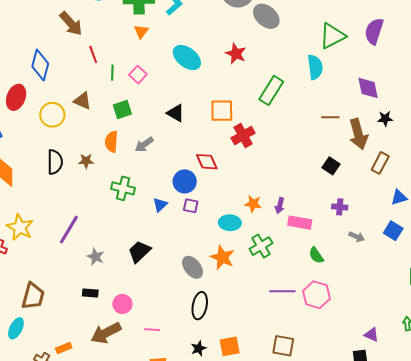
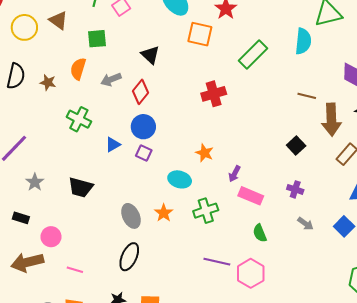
orange square: (222, 111) -> (200, 34), moved
red diamond: (207, 162) -> (140, 92), moved, turned 50
orange star: (253, 204) -> (204, 153), moved
black trapezoid: (139, 252) -> (81, 187), turned -135
orange star: (222, 257) -> (164, 213), size x0.7

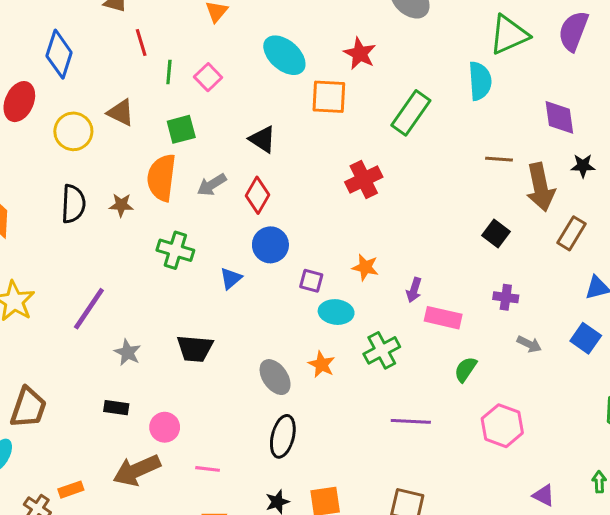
orange semicircle: (78, 69) -> (162, 178), size x1.4
purple square: (144, 153) -> (311, 281), moved
green semicircle: (260, 233) -> (466, 369), turned 66
pink hexagon: (251, 273) -> (502, 426), moved

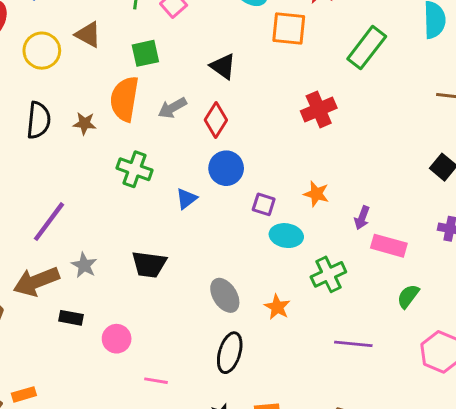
orange star: (322, 364) -> (277, 307), moved
brown arrow: (137, 470) -> (36, 281), moved

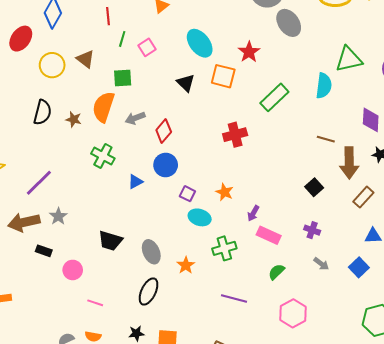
black triangle: (223, 66) -> (186, 83), moved
black trapezoid: (149, 264) -> (110, 241), moved

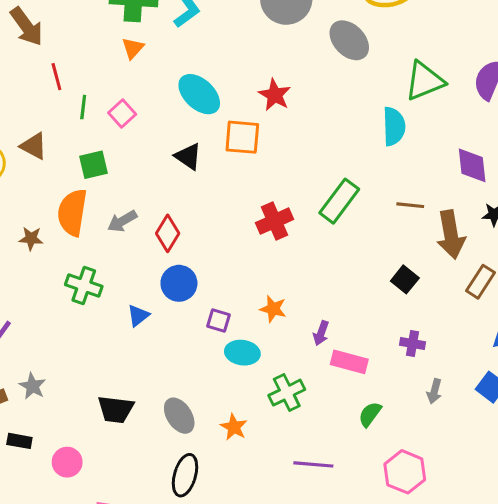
gray ellipse: (289, 23) -> (349, 40), moved
green rectangle: (274, 97) -> (339, 201), moved
gray arrow: (321, 264) -> (434, 391), turned 77

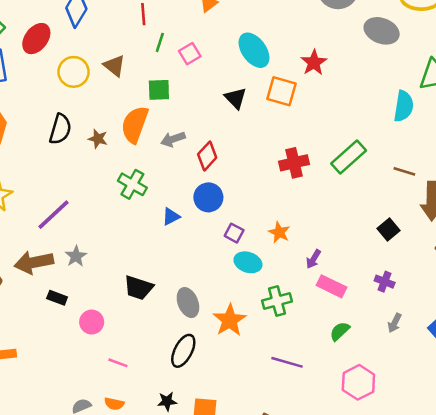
gray ellipse: (349, 40) -> (382, 31), turned -36
orange star: (234, 427) -> (230, 320), size x1.5

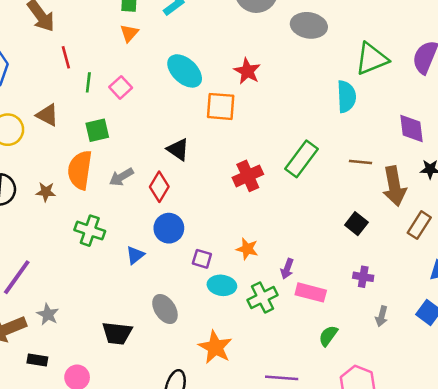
black triangle: (236, 98) -> (178, 149), moved
green cross: (277, 301) -> (263, 298), moved
gray ellipse: (188, 303) -> (165, 309), moved

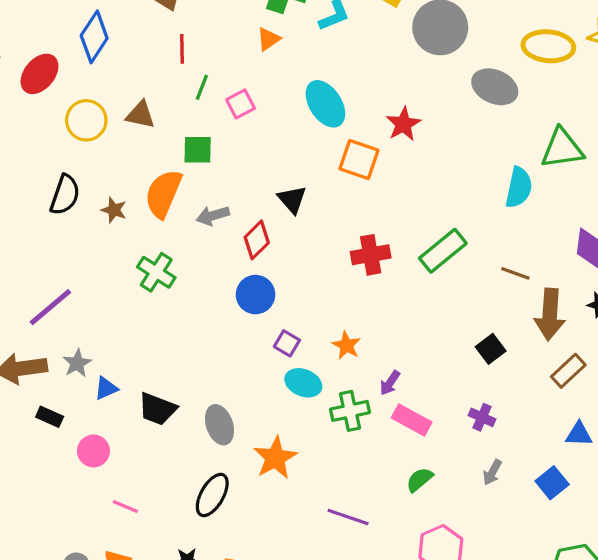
brown triangle: (47, 115) -> (140, 115), turned -30
blue triangle: (135, 255) -> (106, 388), moved
gray ellipse: (165, 309) -> (219, 425), moved

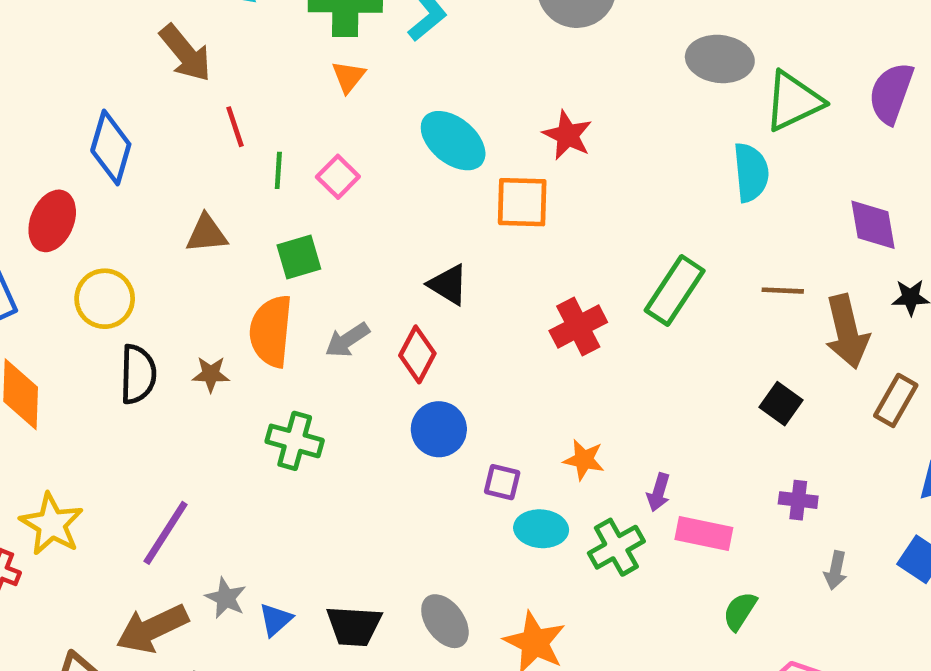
gray ellipse: (495, 87) -> (720, 59), moved
yellow circle: (86, 120) -> (105, 299), moved

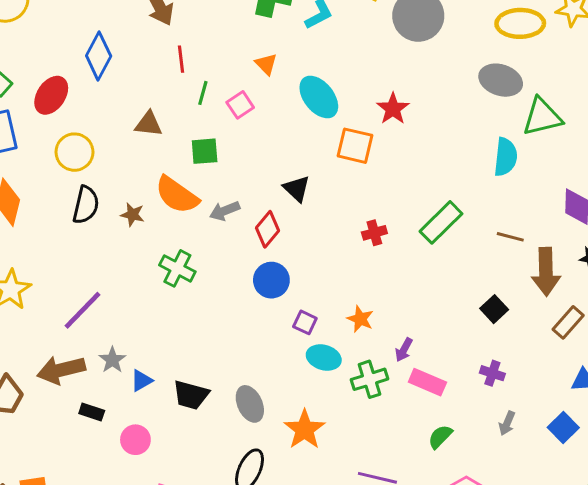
orange triangle: (348, 77) -> (266, 64), moved, turned -35
red cross: (578, 326) -> (374, 233), size x0.7
orange semicircle: (271, 331) -> (177, 195), turned -72

